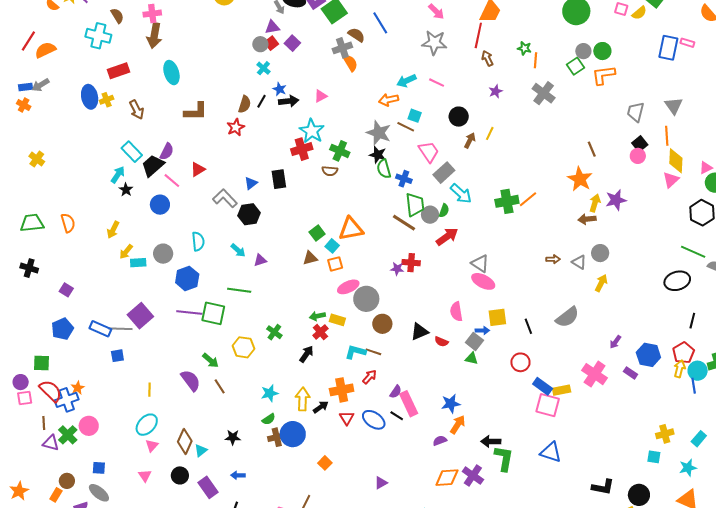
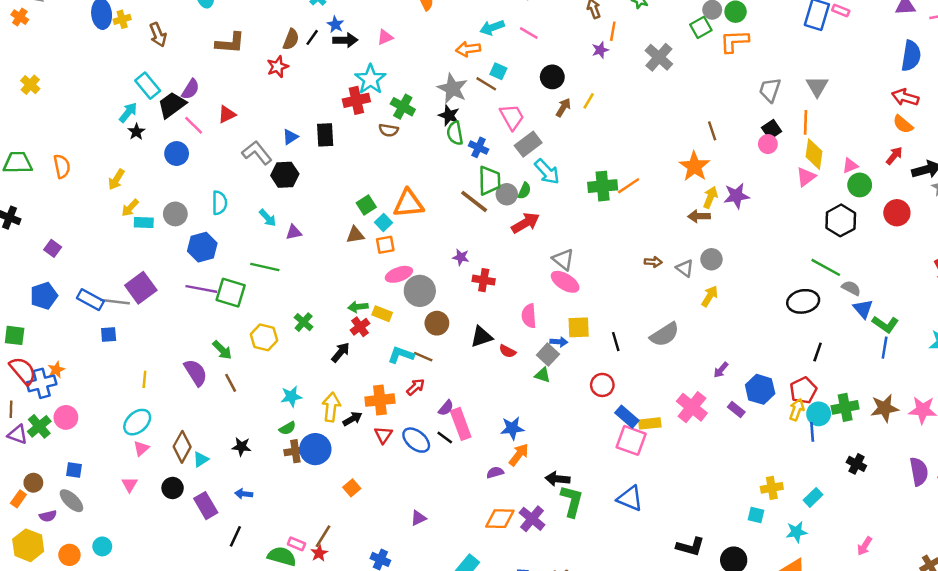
orange line: (535, 60) -> (613, 31), moved
red cross: (411, 263) -> (484, 280), moved

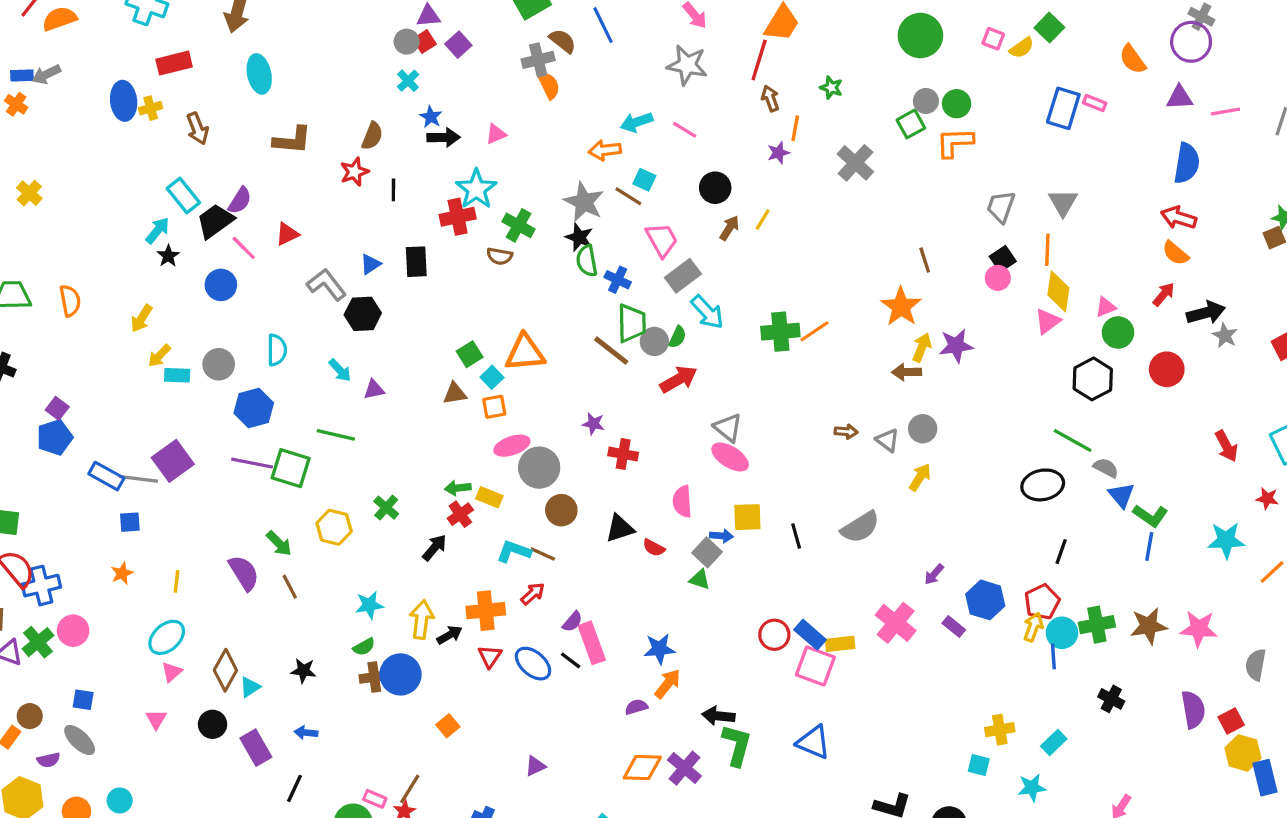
black line: (312, 37) -> (393, 190), moved, turned -35
blue pentagon: (44, 296) -> (55, 437), moved
orange star: (56, 370) -> (122, 573), moved
red circle: (602, 385) -> (774, 635), moved

